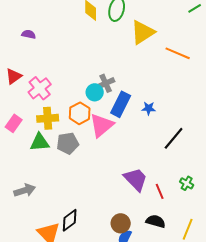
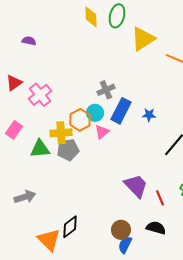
cyan circle: (95, 92) -> (95, 113), moved
yellow cross: (48, 118) -> (61, 133), moved
pink triangle: (102, 125) -> (102, 132), size x0.6

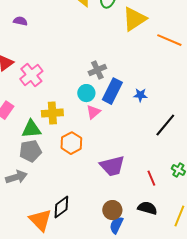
orange hexagon: (80, 120) -> (71, 143), moved
gray pentagon: (68, 150) -> (30, 151), moved
purple trapezoid: (136, 186) -> (112, 166), moved, turned 120

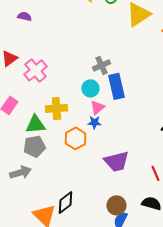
blue rectangle: (112, 91) -> (116, 86), turned -40
blue star: (140, 95) -> (94, 122), moved

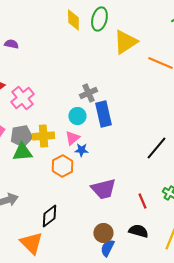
pink triangle: (97, 107) -> (72, 138), moved
gray pentagon: (34, 146) -> (21, 136), moved
black diamond: (65, 202) -> (49, 216), moved

